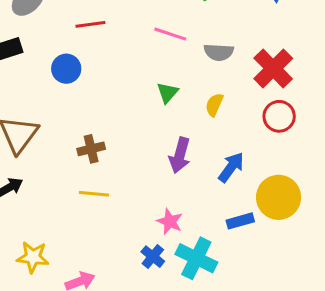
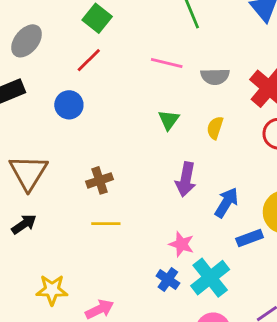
red line: (90, 24) -> (89, 60), turned -32
blue arrow: (231, 167) -> (226, 203), moved
cyan cross: (196, 258) -> (210, 278), turned 30

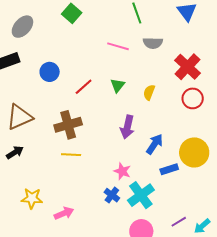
red line: (89, 60) -> (84, 87), moved
gray semicircle: (215, 77) -> (153, 43), moved
brown triangle: (28, 172) -> (19, 117), turned 32
brown cross: (100, 180) -> (68, 125), size x1.5

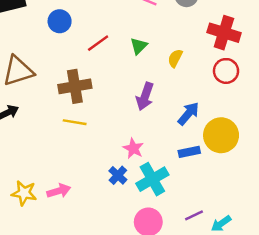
red cross: (187, 67) -> (224, 33), turned -32
blue arrow: (155, 144) -> (188, 114), moved
yellow star: (32, 198) -> (24, 193), moved

